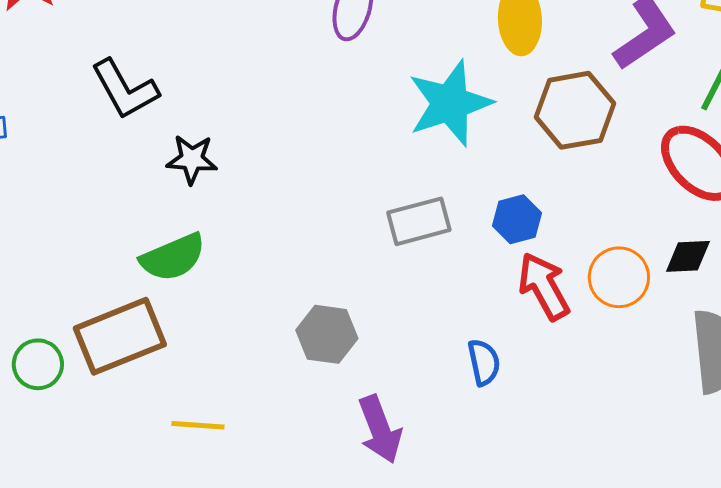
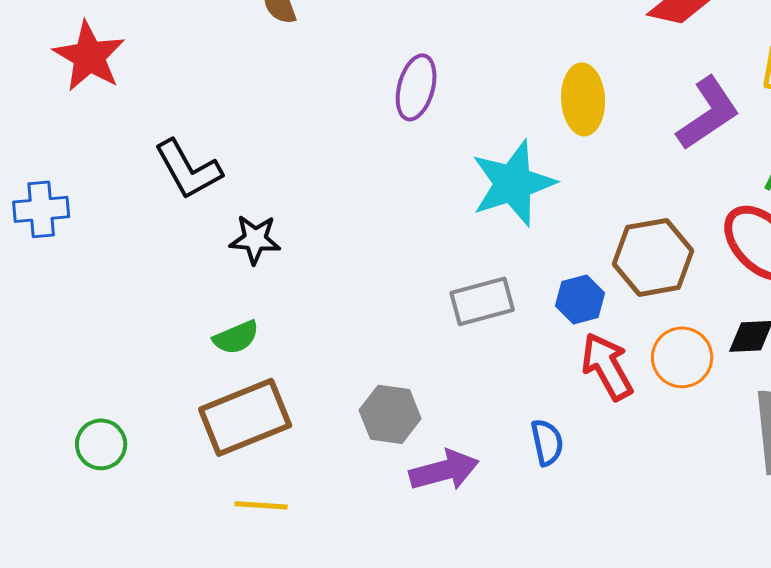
brown hexagon: (575, 110) -> (653, 257), moved
green semicircle: (173, 257) -> (236, 337), size x0.7
brown rectangle: (120, 336) -> (245, 417), moved
purple arrow: (380, 429) -> (444, 470), moved, turned -84

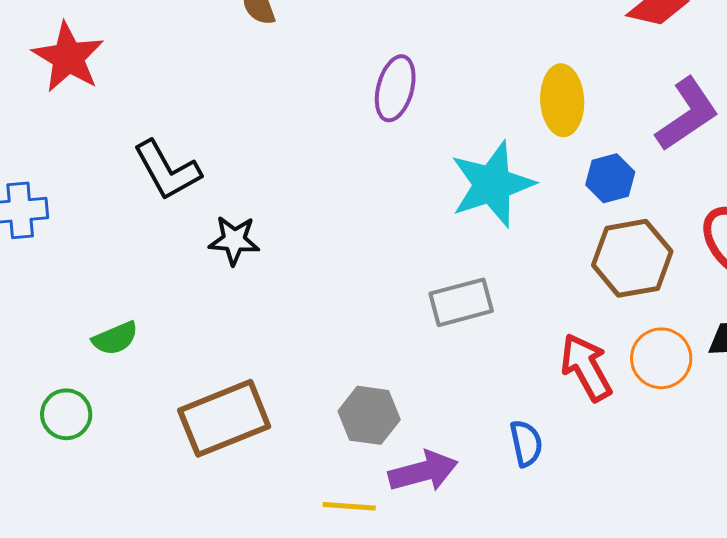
blue hexagon: (580, 299) -> (610, 178), moved
green semicircle: (236, 337) -> (115, 338), moved
green circle: (101, 444) -> (66, 414), moved
yellow line: (261, 505) -> (349, 506), moved

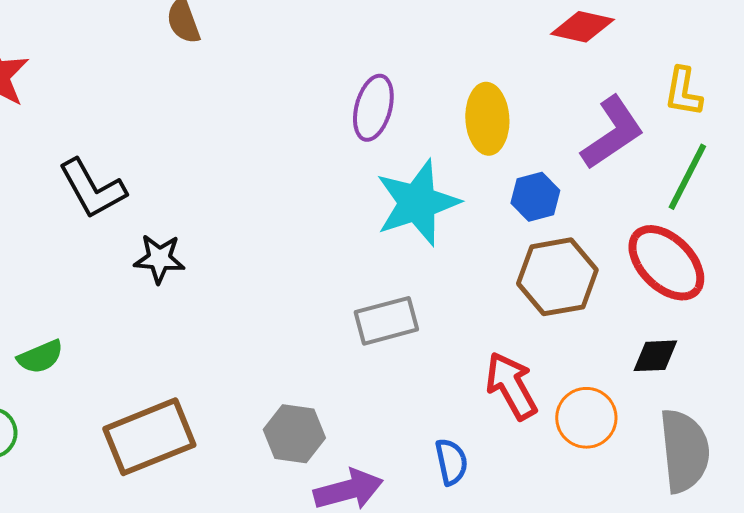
purple ellipse: (395, 88) -> (373, 108), moved
orange circle: (661, 358) -> (586, 418), moved

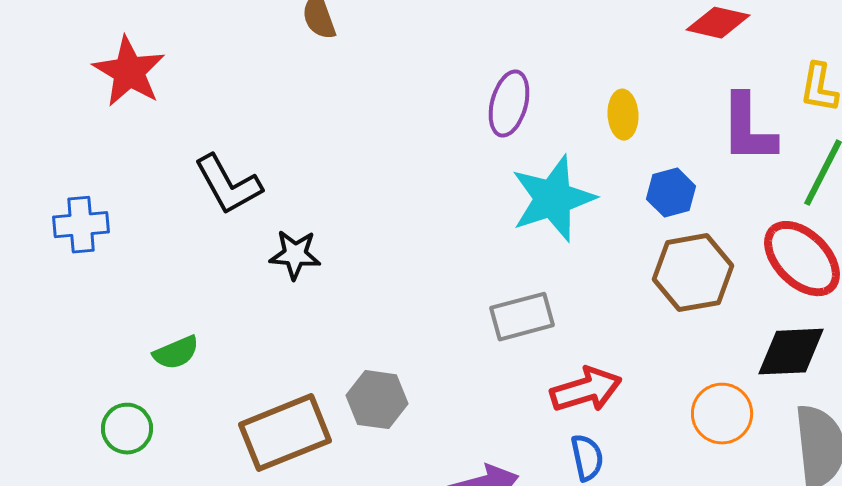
yellow ellipse: (487, 119) -> (623, 115), size x0.7
purple L-shape: (612, 133) -> (748, 129), turned 124
black diamond: (655, 356) -> (791, 352), size x1.5
red arrow: (511, 386) -> (586, 390), moved, turned 102
gray hexagon: (294, 434) -> (377, 400), moved

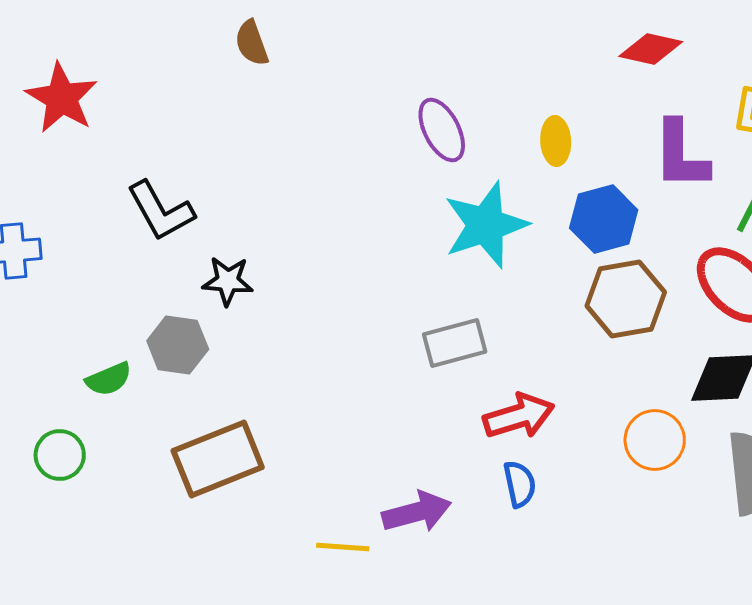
purple ellipse: (509, 104) -> (442, 130), turned -42
blue hexagon: (671, 193) -> (604, 219), size x1.4
gray hexagon: (377, 400) -> (178, 345), moved

